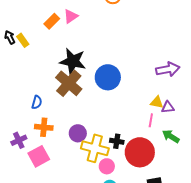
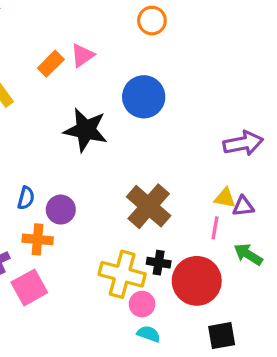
blue circle: (108, 77) -> (144, 97), moved
brown cross: (69, 83) -> (149, 206), moved
purple circle: (78, 133) -> (61, 210), moved

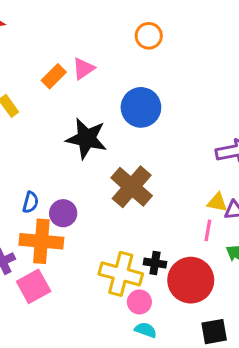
brown cross: (149, 206) -> (132, 187), moved
orange cross: (38, 239) -> (41, 241), size x1.5

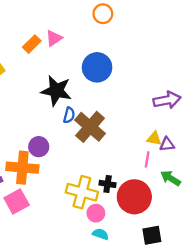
blue semicircle: (30, 202) -> (69, 115), moved

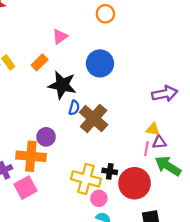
orange rectangle: (32, 44) -> (40, 62), moved
purple triangle: (167, 144) -> (159, 142), moved
green arrow: (170, 178) -> (168, 166), size x1.4

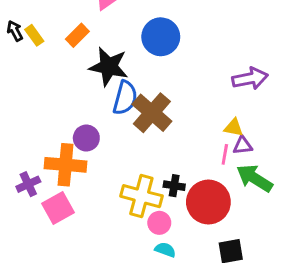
blue semicircle: (74, 108) -> (125, 98), size x1.6

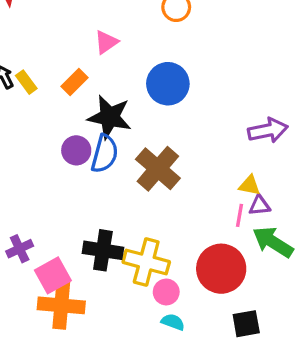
blue semicircle: (125, 98) -> (105, 154), moved
purple circle: (86, 138) -> (76, 150), moved
orange cross: (66, 165) -> (61, 305), moved
black cross: (174, 186) -> (103, 250), moved, size x1.6

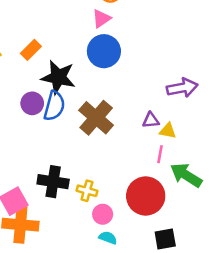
pink triangle: (106, 42) -> (101, 19), moved
purple triangle: (260, 205) -> (151, 120), moved
yellow cross: (146, 262) -> (87, 191), size x0.6

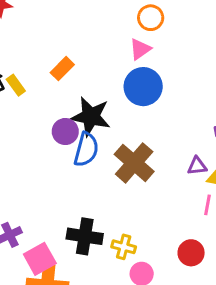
orange rectangle: (31, 50) -> (62, 69), moved
purple circle: (32, 103) -> (65, 132), moved
red circle: (146, 196) -> (191, 253), size x0.6

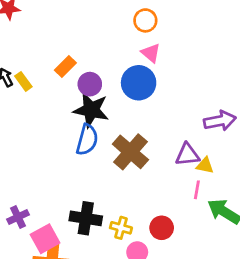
pink triangle: (140, 49) -> (151, 53), moved, turned -45
purple circle: (65, 132) -> (90, 84), moved
purple triangle: (197, 166) -> (187, 155), size x1.4
red circle: (191, 253) -> (162, 228), moved

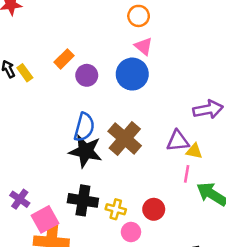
black star: (91, 110) -> (85, 151), moved
purple cross: (18, 217) -> (20, 199), turned -30

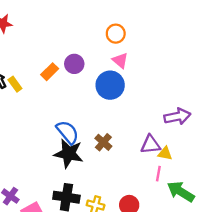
purple circle: (87, 75) -> (74, 64), moved
blue semicircle: (84, 127) -> (68, 132), turned -55
brown cross: (125, 139) -> (103, 142), size x0.6

